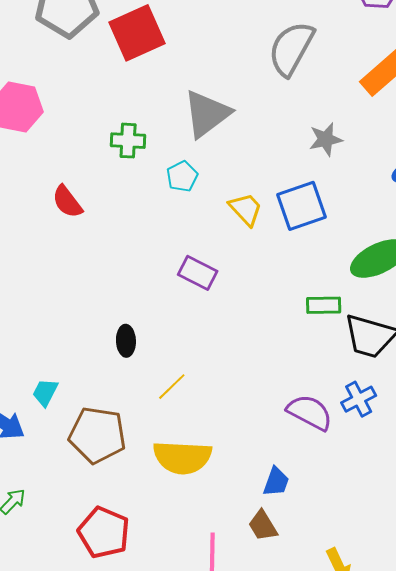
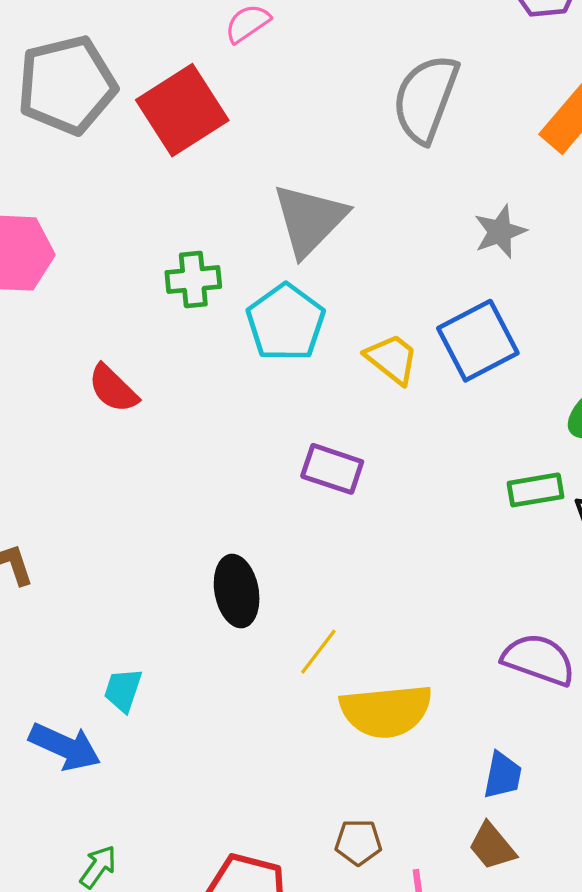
cyan pentagon: (182, 176) -> (286, 322), size x1.6
black ellipse: (126, 341) -> (237, 591), size x1.4
brown pentagon: (97, 435) -> (358, 842), moved, size x0.5
yellow semicircle: (182, 457) -> (386, 711), moved

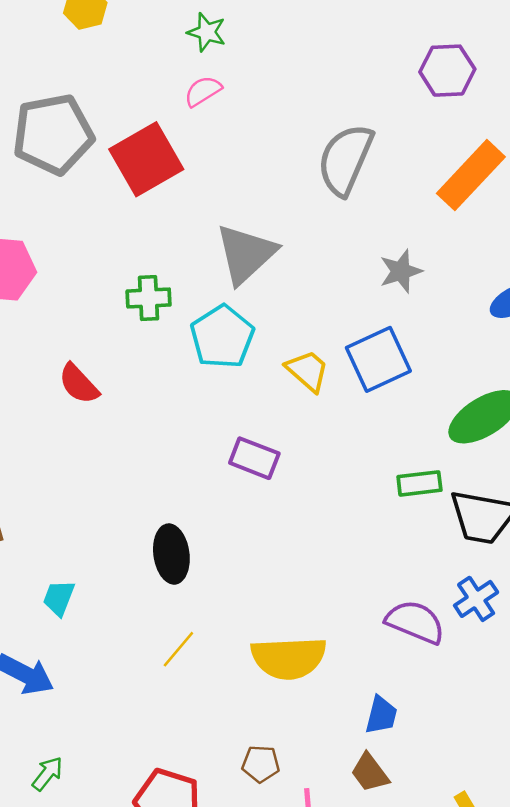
yellow line: (318, 652) -> (178, 649), moved
cyan trapezoid: (123, 690) -> (59, 598), moved

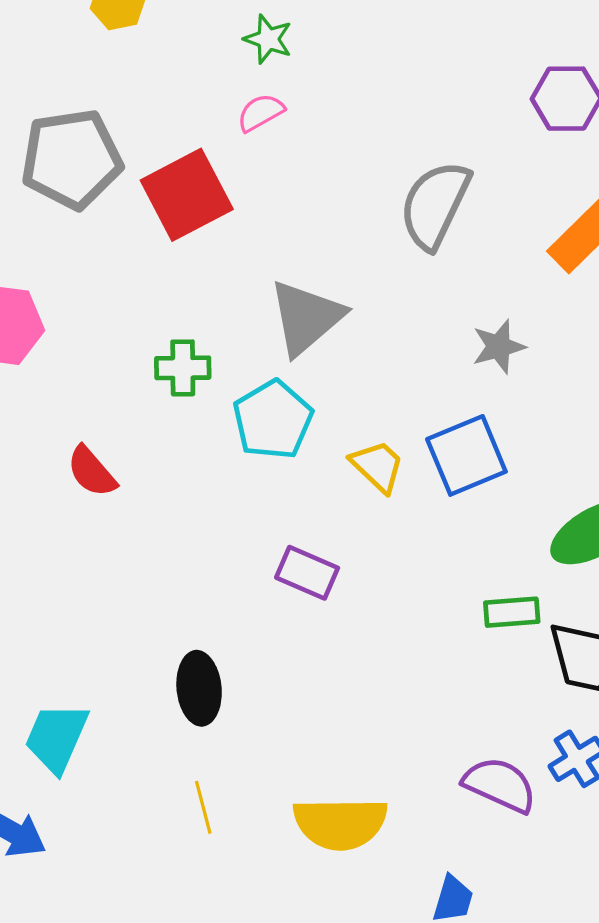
cyan trapezoid: (59, 598) -> (56, 738), size x1.6
yellow line: (178, 649) -> (203, 807), turned -57

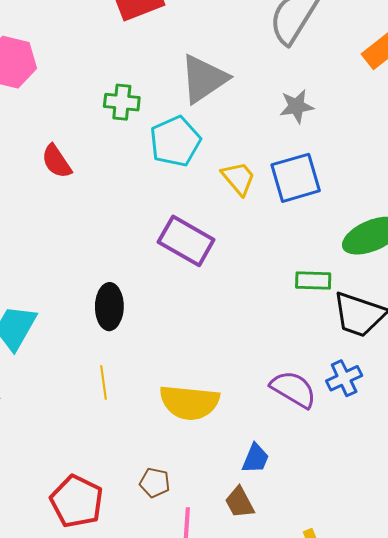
gray star: (499, 347) -> (297, 106), moved
purple rectangle: (307, 573) -> (186, 241), size x1.4

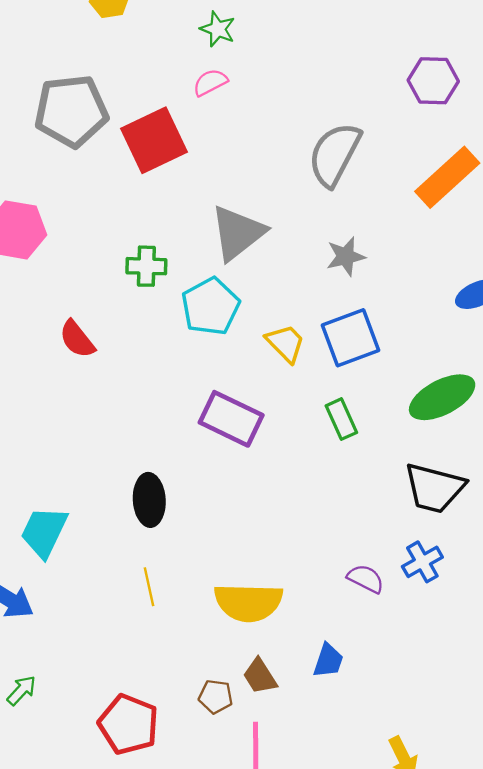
green rectangle: (313, 281) -> (341, 419), moved, turned 68
purple semicircle: (293, 389) -> (366, 579), size x0.7
brown trapezoid: (240, 502) -> (260, 676), moved

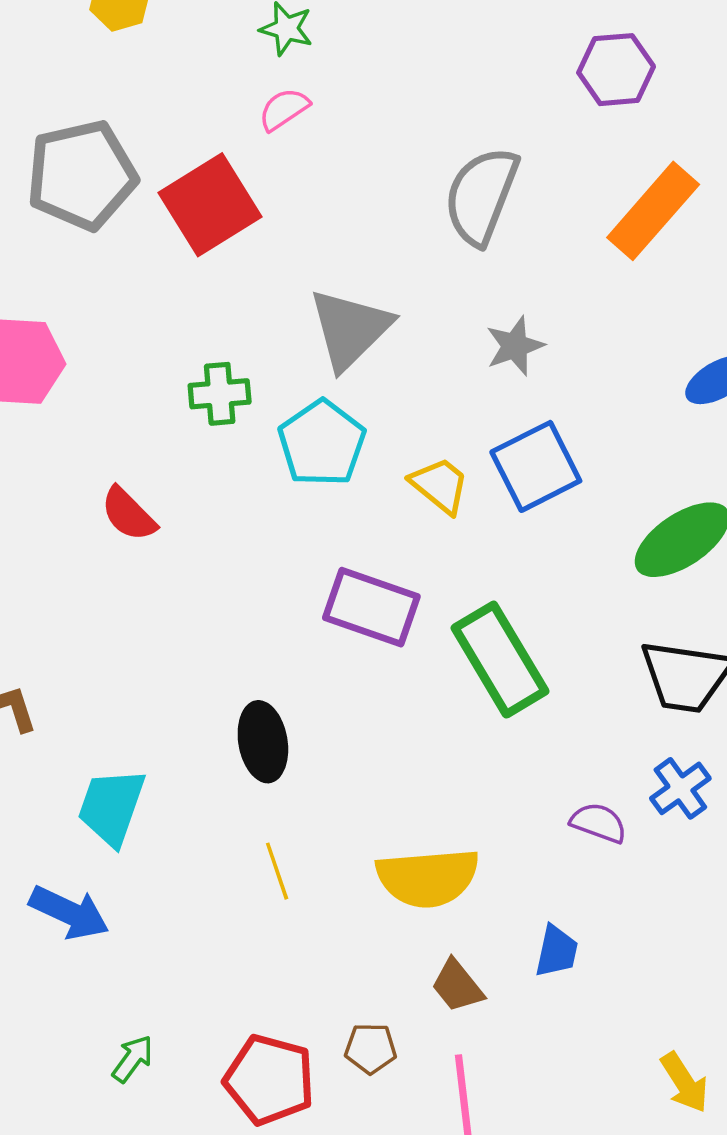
green rectangle: (341, 419) -> (500, 660), moved, size x1.8
green arrow: (21, 690) -> (133, 1059), moved
brown pentagon: (216, 697) -> (371, 1048), moved

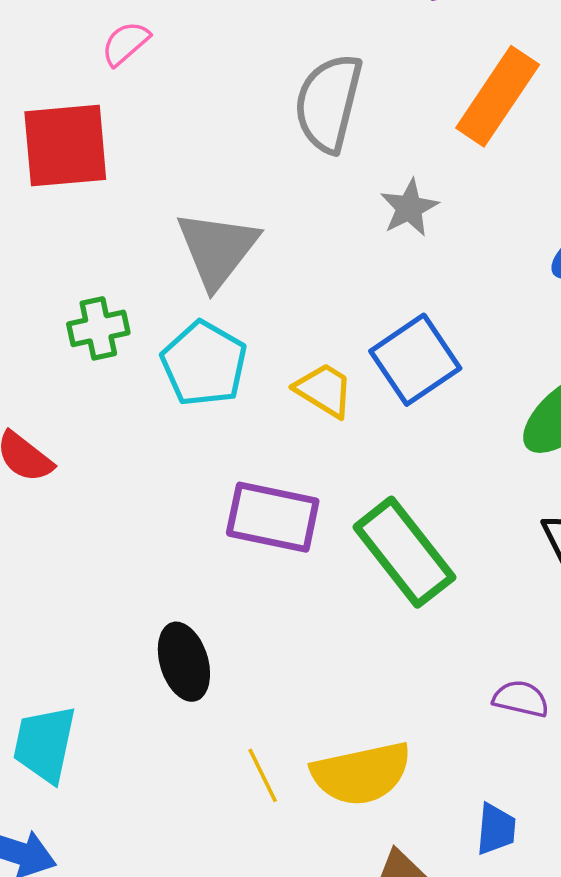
red square: (210, 205) -> (65, 146), turned 34
gray star: (515, 346) -> (409, 208), moved
yellow line: (277, 871) -> (263, 775), moved

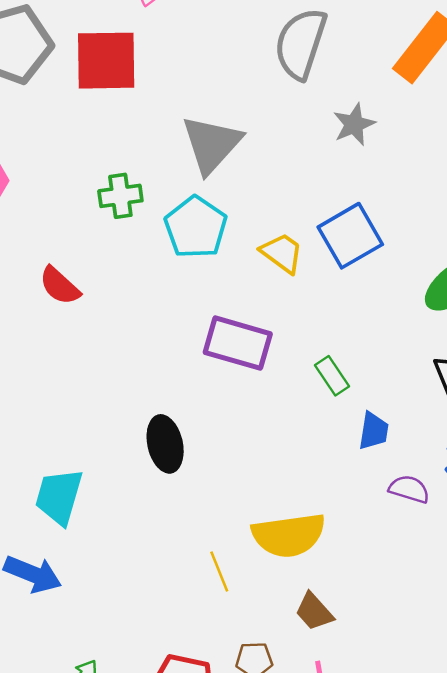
green rectangle: (404, 552) -> (332, 376), size x0.5
yellow line: (263, 775) -> (219, 571), moved
blue trapezoid: (496, 829) -> (374, 431), moved

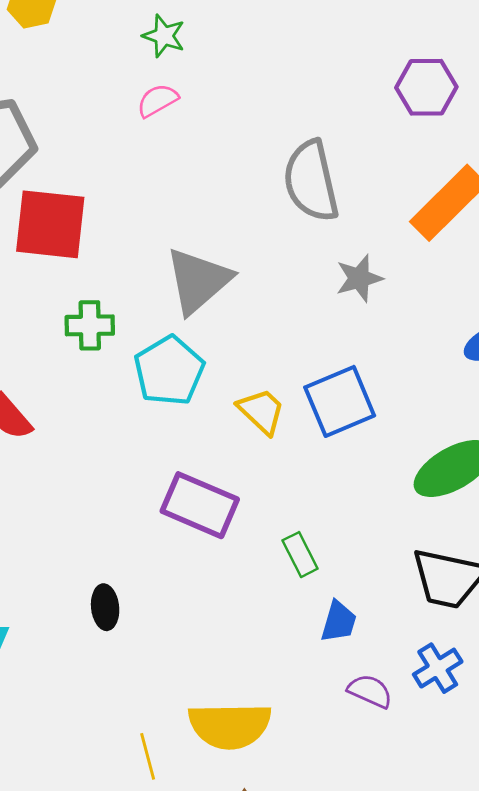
gray semicircle: (301, 44) -> (311, 181), turned -38
red square: (106, 61) -> (50, 224), moved
black ellipse: (165, 444) -> (105, 607), size x0.7

